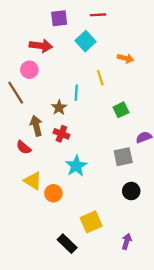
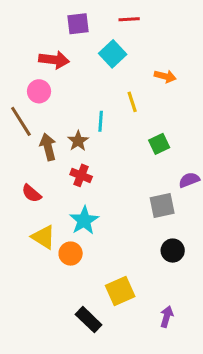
brown arrow: (36, 126) -> (48, 147), moved
cyan star: (76, 166) -> (84, 220), moved

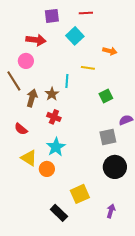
yellow line: (132, 102) -> (88, 68), turned -64
brown arrow: (48, 147) -> (32, 98), turned 30
black circle: (173, 251) -> (115, 167), size x1.5

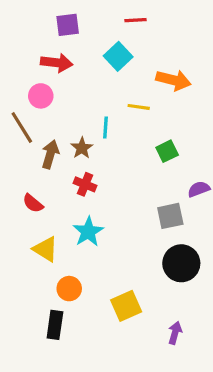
purple square: (52, 16) -> (68, 25), moved
orange arrow: (110, 51) -> (173, 80), size x1.5
orange circle: (47, 169) -> (69, 289), moved
black rectangle: (59, 213) -> (55, 325), moved, turned 54

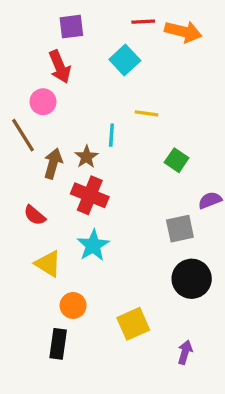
red arrow: (57, 63) -> (60, 67), turned 60
orange arrow: (173, 80) -> (183, 32), moved
green square: (167, 151) -> (177, 160), turned -30
red cross: (85, 184) -> (90, 195), size x1.5

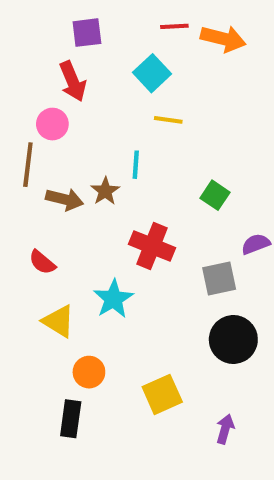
yellow line: (147, 113) -> (168, 120), moved
brown line: (23, 135) -> (28, 165), turned 39
brown arrow: (53, 164) -> (65, 199), turned 88
red cross: (90, 195) -> (152, 246), moved

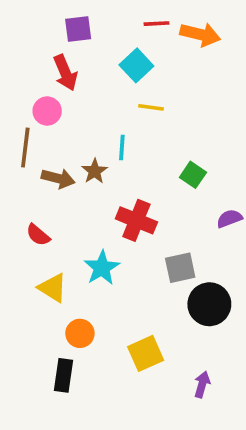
gray square: (219, 279) -> (180, 268), moved

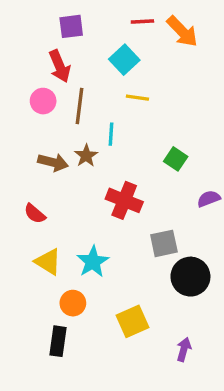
orange arrow: (200, 34) -> (182, 31), turned 32
brown line: (25, 147) -> (80, 106), moved
cyan star: (102, 268) -> (93, 262), moved

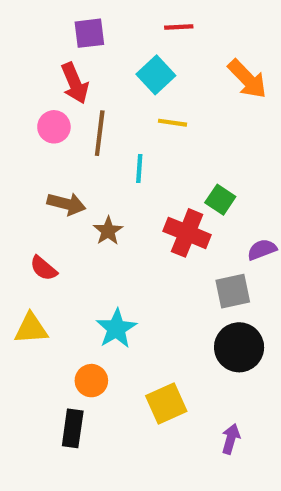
orange arrow: (182, 31) -> (247, 79), moved
brown star: (86, 156) -> (108, 231), moved
red cross: (124, 200) -> (187, 233), moved
gray square: (164, 243) -> (233, 291), moved
yellow triangle: (48, 262) -> (31, 329), moved, turned -36

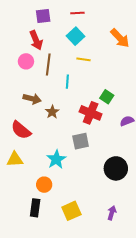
red line: (179, 27) -> (77, 13), moved
red semicircle: (44, 268) -> (21, 130), size x1.5
gray square: (233, 291) -> (81, 141), moved
yellow square: (166, 403) -> (71, 211), moved

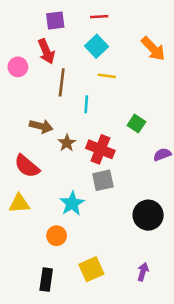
pink circle: (26, 61) -> (18, 67), moved
red cross: (91, 113) -> (100, 149), moved
black rectangle: (35, 208) -> (46, 280), moved

